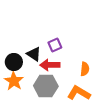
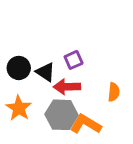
black circle: (14, 62) -> (19, 68), moved
orange L-shape: (79, 93) -> (86, 124), moved

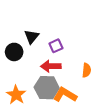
black triangle: (46, 72) -> (31, 37), moved, turned 35
orange star: (19, 108) -> (16, 95), moved

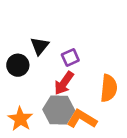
red arrow: (51, 66) -> (64, 83), turned -54
orange semicircle: (86, 70) -> (109, 88), size x1.5

